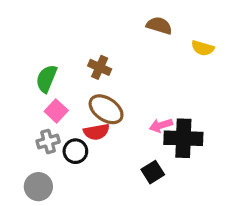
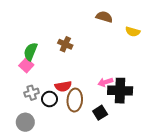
brown ellipse: (106, 109) -> (75, 100), moved, turned 60
pink square: (56, 111) -> (26, 65), moved

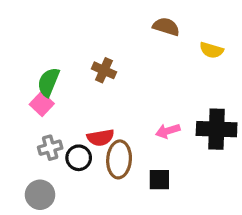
black cross: (120, 91) -> (217, 129), moved
black square: (100, 113) -> (159, 180), turned 32

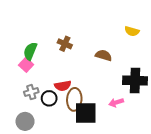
brown semicircle: (166, 27) -> (104, 55), moved
pink arrow: (168, 131) -> (116, 103), moved
black square: (159, 180) -> (86, 113), moved, size x1.6

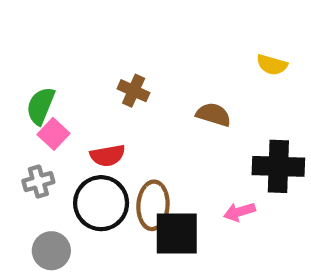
green semicircle: (30, 51) -> (41, 106), moved
red semicircle: (63, 86) -> (108, 156), moved
gray cross: (31, 92) -> (38, 182), moved
black circle: (49, 98) -> (101, 203), size x1.6

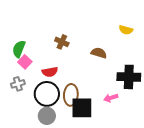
gray circle: (51, 251) -> (47, 116), moved

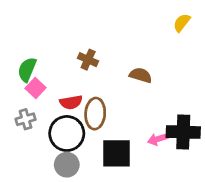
yellow semicircle: (126, 30) -> (182, 23), moved, turned 112
black cross: (129, 77) -> (183, 132), moved
brown ellipse: (71, 95) -> (95, 114), moved

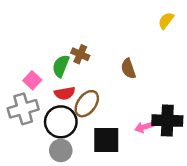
green semicircle: (27, 70) -> (61, 66), moved
brown semicircle: (141, 75) -> (128, 69), turned -126
brown ellipse: (95, 114) -> (87, 104), turned 32
gray cross: (26, 119) -> (23, 109), size x1.6

